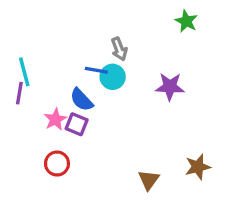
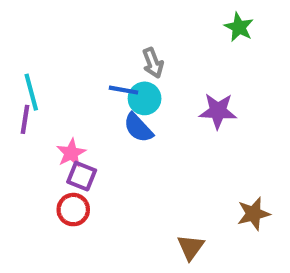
blue semicircle: (82, 100) -> (138, 128), moved
purple square: (77, 124) -> (82, 176), moved
brown triangle: (149, 180) -> (191, 247), moved

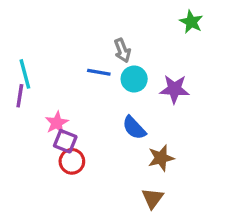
cyan circle: (145, 98) -> (134, 79), moved
blue semicircle: (138, 128) -> (134, 128), moved
red circle: (73, 210) -> (72, 161), moved
brown star: (254, 214) -> (161, 158), moved

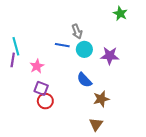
pink star: (57, 123) -> (37, 66), moved

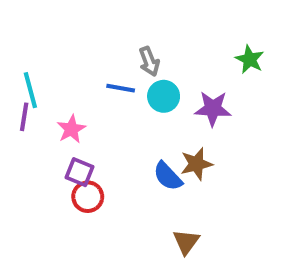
green star: (120, 14) -> (250, 59), moved
blue semicircle: (84, 80) -> (168, 176), moved
brown star: (101, 99) -> (196, 164), moved

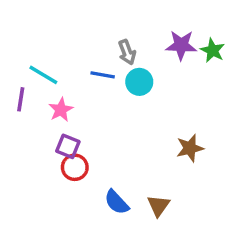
cyan line: (30, 90) -> (43, 75), moved, turned -44
purple star: (213, 109) -> (181, 45), moved
brown star: (196, 164) -> (190, 148), moved
blue semicircle: (168, 176) -> (117, 202), moved

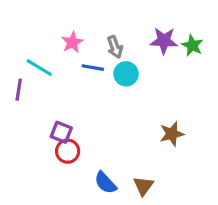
pink star: (61, 110) -> (72, 42), moved

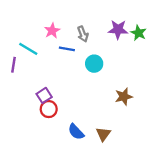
cyan circle: (126, 74) -> (94, 64), moved
purple square: (61, 132) -> (44, 95), turned 35

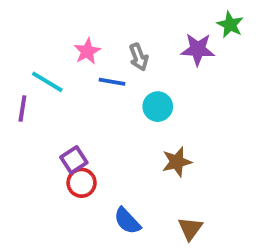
green star: (138, 33) -> (230, 25), moved
brown star: (124, 97) -> (177, 162), moved
brown triangle: (103, 134) -> (190, 229), moved

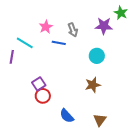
cyan circle: (158, 107) -> (97, 56), moved

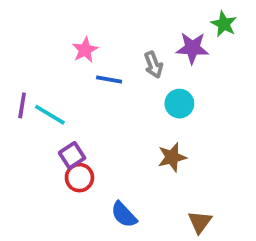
gray arrow: (73, 30) -> (153, 65), moved
cyan line: (25, 43) -> (50, 115), moved
brown triangle: (100, 120) -> (200, 222), moved

